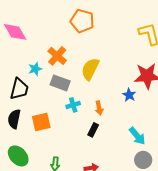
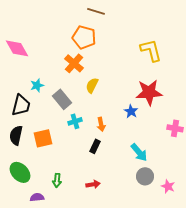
orange cross: (57, 56) -> (74, 63), moved
yellow semicircle: (90, 69) -> (92, 85), size x0.7
gray rectangle: (60, 83) -> (62, 99), turned 30

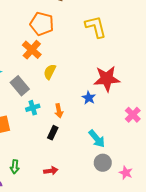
yellow L-shape: (151, 50) -> (96, 27), moved
pink cross: (175, 128) -> (133, 115), turned 35

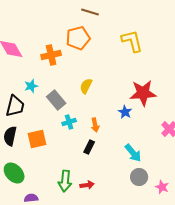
orange pentagon: (42, 24) -> (78, 38), turned -30
orange cross: (32, 50) -> (51, 55), moved, turned 36
green arrow: (15, 167) -> (65, 181), moved, size x1.5

